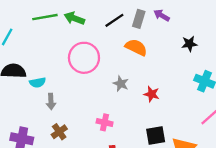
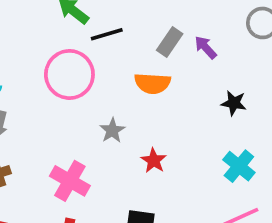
black line: (114, 20) -> (107, 34), moved
orange semicircle: (136, 47) -> (152, 83), turned 140
pink cross: (105, 122) -> (70, 181), size x1.5

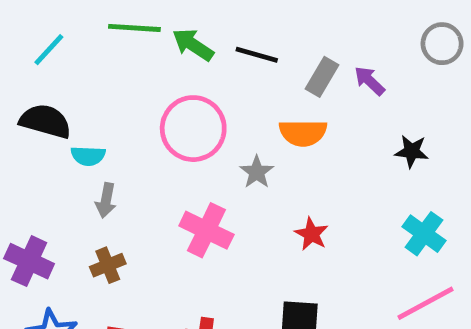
black line: (107, 34) -> (257, 55), moved, turned 36
gray star: (112, 130) -> (257, 172), moved
pink cross: (70, 181) -> (206, 230), moved

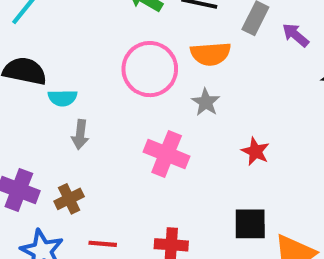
purple arrow: (370, 81) -> (296, 35), moved
orange semicircle: (303, 133) -> (211, 54), moved
brown cross: (108, 265) -> (69, 199), moved

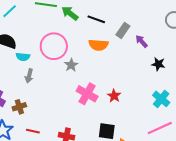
pink circle: (150, 69) -> (54, 46), moved
gray star: (206, 102) -> (71, 65), moved
pink cross: (167, 154) -> (87, 94), moved

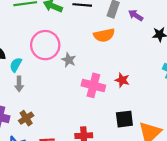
orange semicircle: (98, 45) -> (104, 35), moved
cyan semicircle: (23, 57) -> (16, 65), turned 128
gray arrow: (29, 76) -> (19, 84), moved

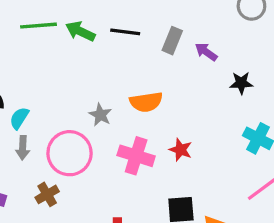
orange semicircle: (104, 35) -> (146, 102), moved
pink circle: (45, 45) -> (70, 153), moved
brown cross: (26, 118) -> (47, 194), moved

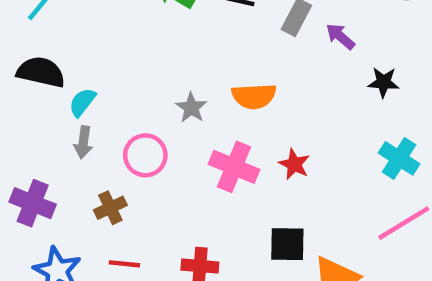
pink circle: (70, 153) -> (145, 155), size x0.7

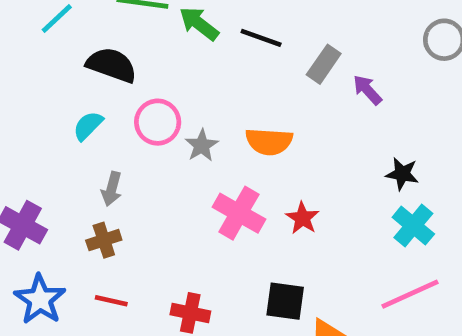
black semicircle: (41, 72) -> (112, 65), moved
black star: (384, 82) -> (402, 174), moved
gray arrow: (83, 142) -> (112, 189), moved
pink circle: (145, 155) -> (158, 122), moved

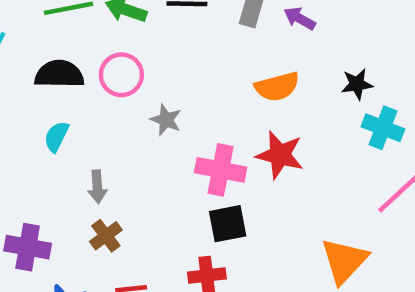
pink circle: (158, 122) -> (121, 75), moved
orange semicircle: (269, 142) -> (277, 87), moved
red star: (303, 218) -> (280, 155), size x1.5
black square: (285, 301) -> (228, 224), moved

